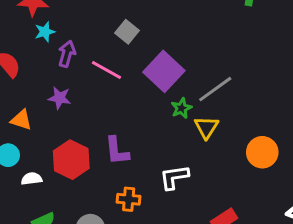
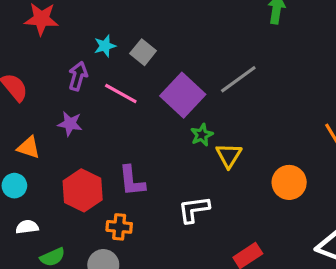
cyan star: (45, 32) -> (105, 46), moved
gray line: (215, 89) -> (238, 79), moved
white semicircle: (32, 179) -> (27, 227), moved
orange cross: (129, 199) -> (119, 227), moved

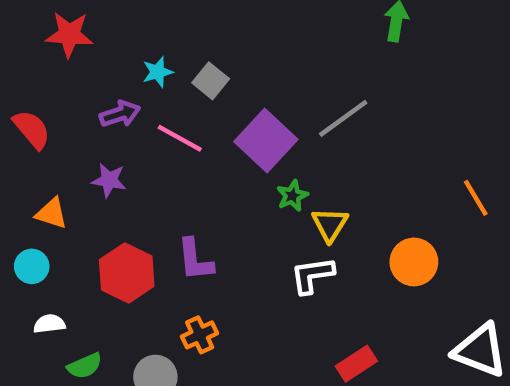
purple arrow: (78, 76) -> (120, 114), turned 56
white L-shape: (194, 209) -> (312, 275), moved
orange cross: (119, 227) -> (200, 335), moved, turned -30

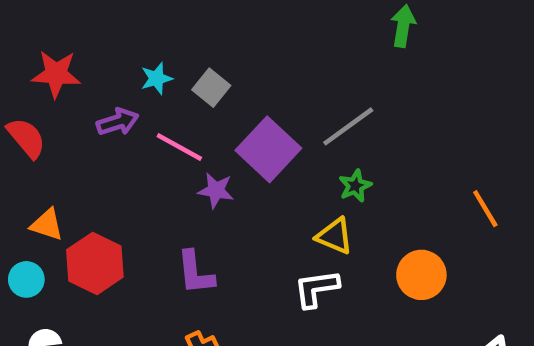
red star: (69, 34) -> (56, 74), moved
purple star: (109, 180) -> (216, 190), moved
green star: (292, 196) -> (355, 186), moved
yellow triangle: (330, 224) -> (335, 236), turned -39
red hexagon: (127, 273) -> (95, 263), moved

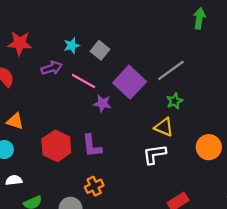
red hexagon: (95, 263) -> (56, 146), moved

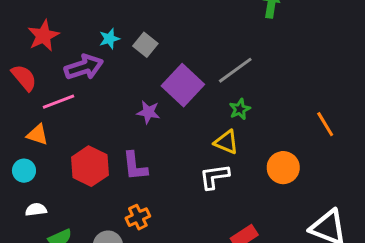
red star: (20, 43) -> (43, 36), turned -30
purple arrow: (52, 68) -> (84, 67), size x1.4
pink line: (84, 81) -> (58, 102), moved, turned -50

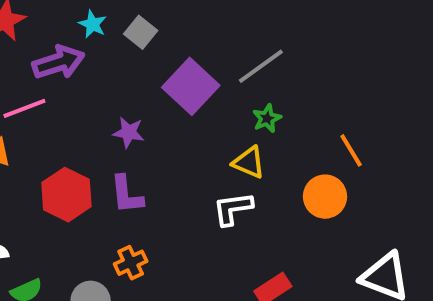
cyan star: (109, 39) -> (93, 24), turned -30
purple star: (148, 112) -> (129, 132), moved
orange line: (325, 124) -> (351, 150), moved

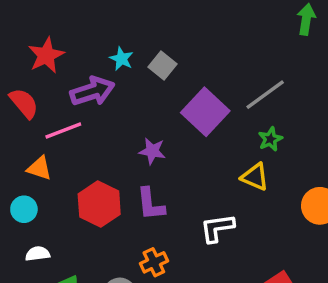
white L-shape: (233, 209) -> (217, 228), moved

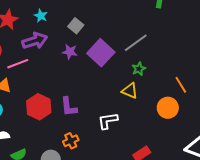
cyan star: (121, 59) -> (41, 16), moved
purple star: (152, 151) -> (70, 52), moved

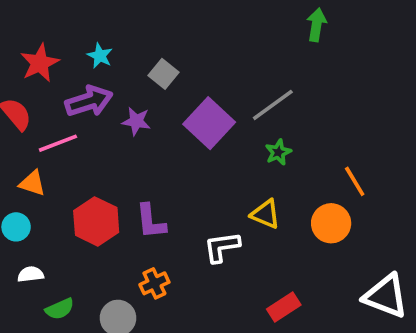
purple star: (70, 52) -> (136, 121), moved
yellow triangle: (130, 91) -> (266, 214), moved

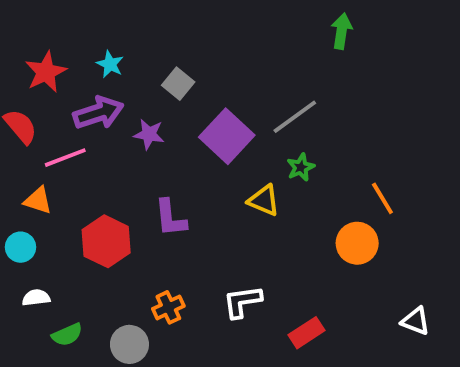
yellow triangle: (266, 214) -> (264, 200), moved
purple L-shape: (151, 221) -> (170, 218), moved
white L-shape: (222, 247) -> (242, 302), moved
white triangle: (386, 296) -> (415, 321), size x0.6

